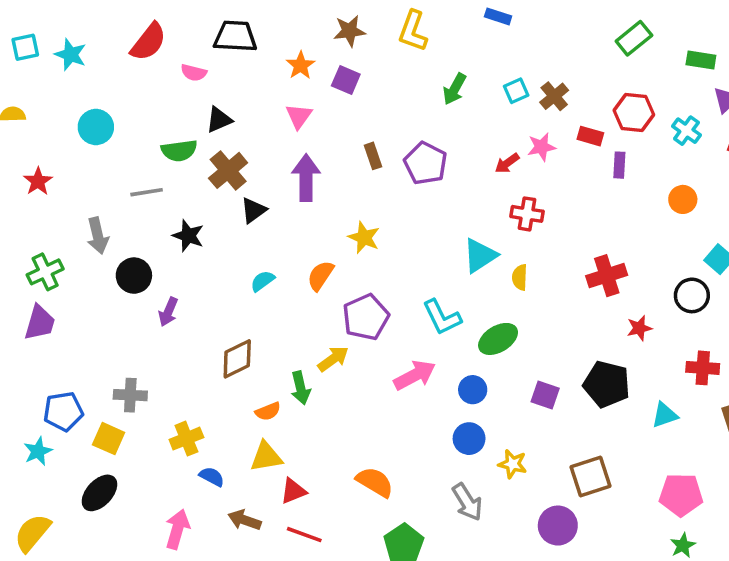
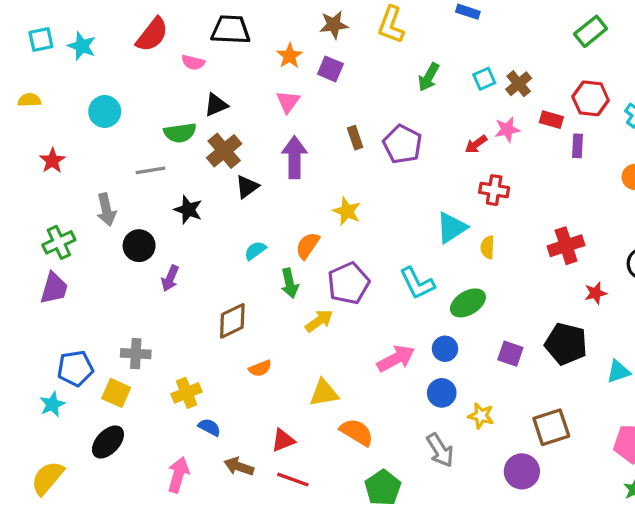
pink arrow: (415, 375) -> (396, 359), moved
green arrow: (301, 388) -> (290, 283), moved
yellow triangle: (266, 457) -> (324, 393), moved

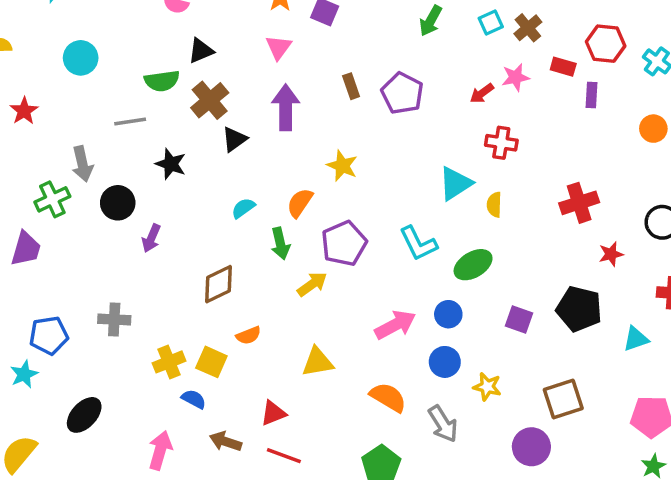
green cross: (59, 242) -> (52, 199), moved
yellow square: (116, 393) -> (211, 362), moved
orange semicircle: (357, 432) -> (388, 397), moved

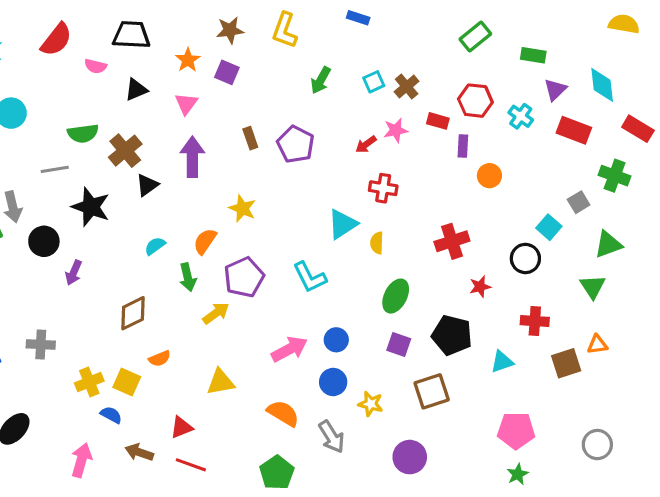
black triangle: (201, 51) -> (136, 90), moved
orange circle: (653, 129) -> (489, 176), moved
black star: (171, 164) -> (91, 207), size x1.4
green ellipse: (473, 265) -> (396, 296), moved, turned -32
brown square: (563, 399) -> (432, 391), moved

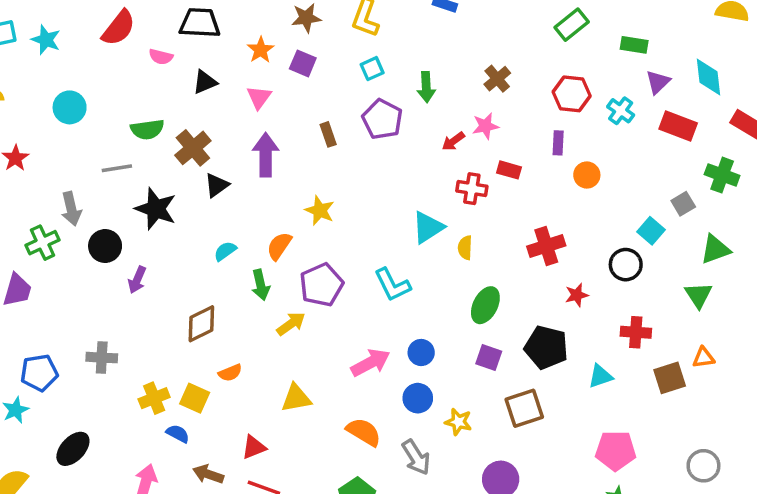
green arrow: (321, 80) -> (426, 87), moved, turned -32
cyan square: (374, 82) -> (372, 69), moved
red rectangle: (438, 121) -> (509, 170), moved
purple pentagon: (296, 144) -> (382, 119), moved

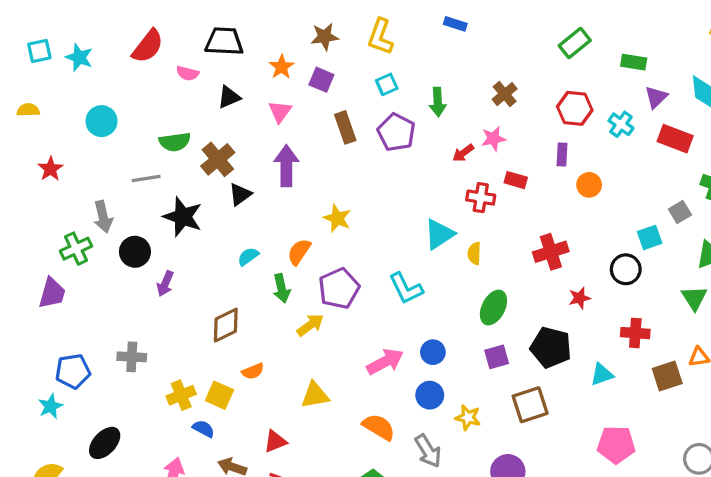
brown rectangle: (328, 134) -> (345, 127), moved, size x1.4
cyan square: (651, 231) -> (650, 237), turned 30
purple square: (489, 358) -> (497, 357), turned -35

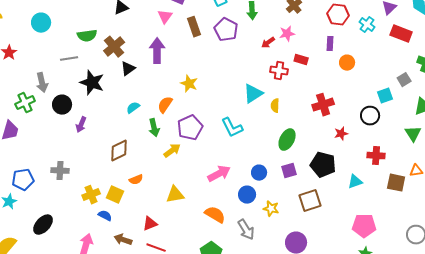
pink triangle: (280, 112) -> (165, 17), moved
blue circle: (433, 352) -> (259, 173), moved
brown square: (667, 376) -> (396, 183), turned 30

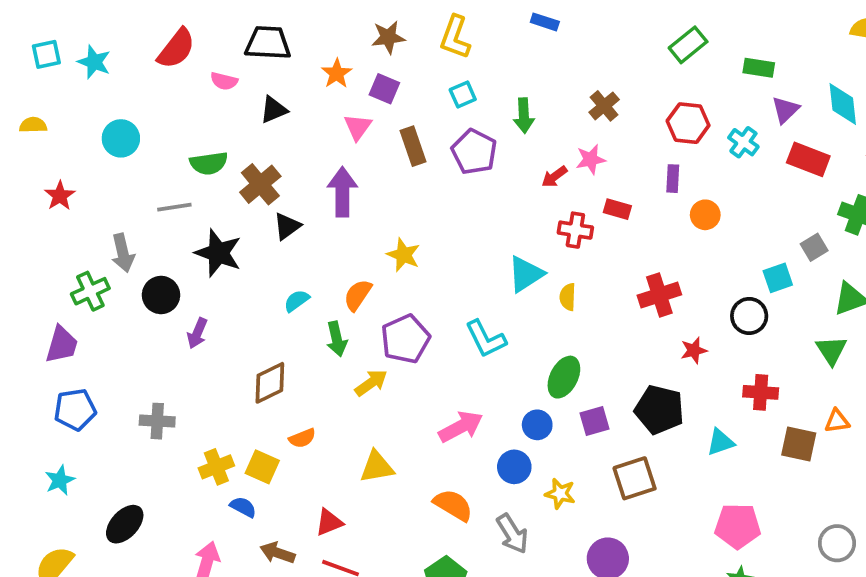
green ellipse: (287, 140) -> (564, 377), moved
blue pentagon: (23, 180) -> (75, 410), moved

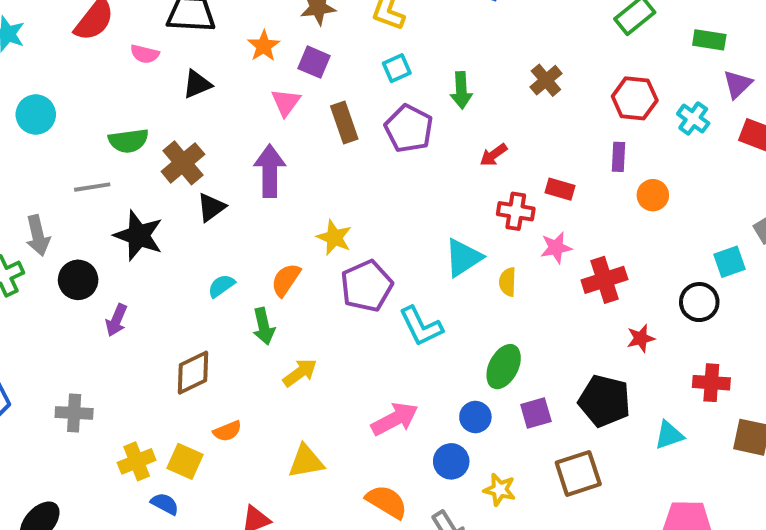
pink star: (591, 159) -> (556, 248), moved
purple pentagon: (405, 339) -> (366, 286), moved

